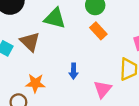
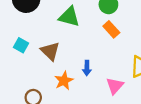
brown triangle: (30, 42) -> (50, 51), moved
orange star: (35, 83) -> (64, 81), moved, turned -30

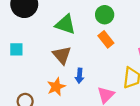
cyan square: (21, 45) -> (16, 49), turned -32
brown triangle: (50, 51) -> (62, 55), moved

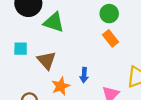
green triangle: (65, 24) -> (54, 22), moved
brown triangle: (62, 55) -> (47, 60), moved

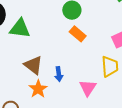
brown triangle: (47, 60) -> (33, 65), moved

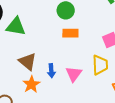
orange rectangle: (78, 34) -> (70, 33), turned -42
pink triangle: (88, 88) -> (74, 74), moved

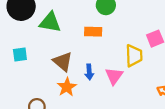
orange rectangle: (70, 33) -> (93, 32), moved
yellow trapezoid: (100, 65) -> (134, 56), moved

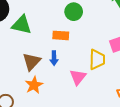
brown triangle: (63, 62) -> (32, 62), turned 30
blue arrow: (89, 72) -> (54, 58), moved

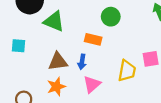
brown triangle: (32, 62) -> (58, 62), turned 30
pink triangle: (78, 77) -> (92, 84), moved

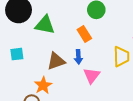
orange rectangle: (93, 39) -> (84, 34), turned 56
orange star: (56, 87) -> (43, 85), moved

